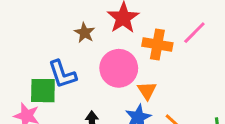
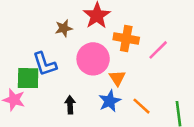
brown star: (85, 33) -> (64, 28), turned 30
pink line: (194, 33) -> (158, 50), moved

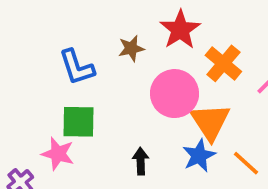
orange cross: (126, 39) -> (223, 63), turned 30
blue L-shape: (45, 64) -> (77, 67), moved
orange triangle: (117, 78) -> (210, 122), size x1.6

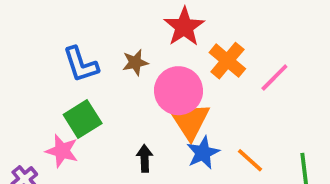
brown star: (131, 48) -> (135, 62), moved
green square: (79, 122) -> (83, 119), turned -33
orange triangle: (210, 122) -> (190, 121), moved

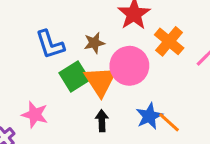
green square: (83, 119) -> (74, 76), moved
orange triangle: (190, 121) -> (100, 81), moved
orange line: (250, 160) -> (169, 122), moved

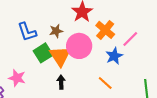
blue star: (149, 116) -> (114, 56), moved

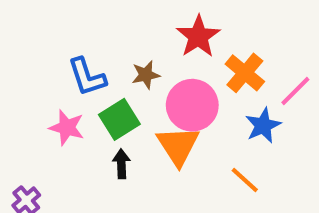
orange triangle: (60, 56) -> (178, 146), moved
pink star: (17, 78) -> (67, 127), moved
black arrow: (61, 82) -> (121, 164), moved

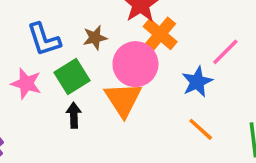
orange cross: (245, 73) -> (160, 34), moved
orange line: (245, 180) -> (201, 129), moved

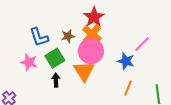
orange cross: (160, 34) -> (92, 34), moved
blue star: (197, 82) -> (126, 61), turned -30
orange line: (201, 129) -> (128, 88), turned 70

